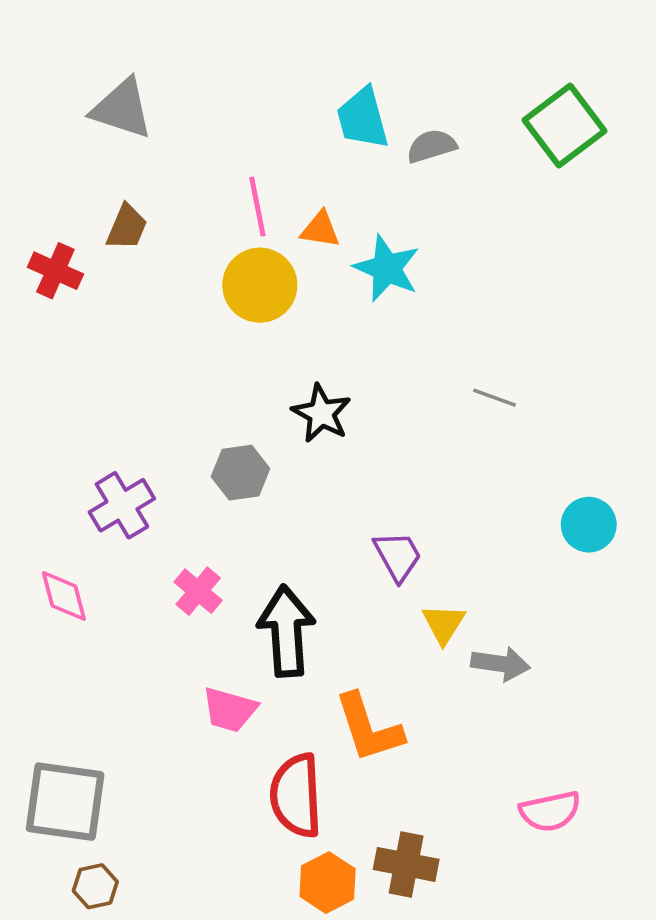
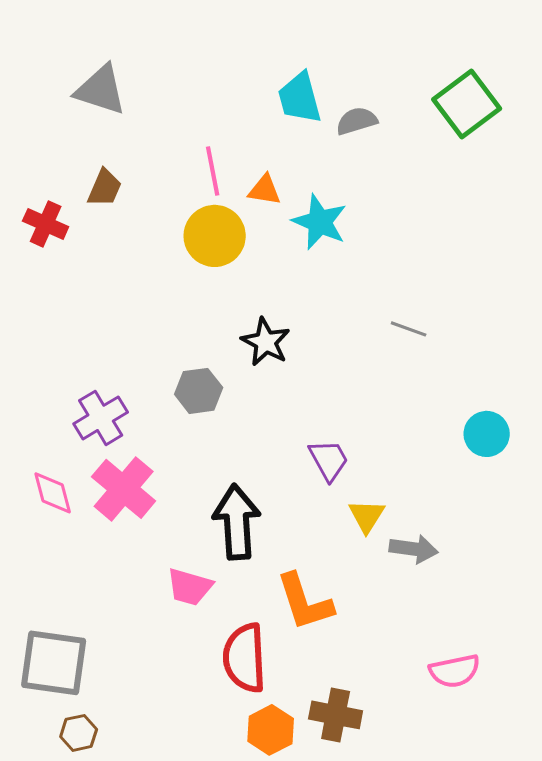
pink cross: (198, 591) -> (124, 489), moved, size x1.6

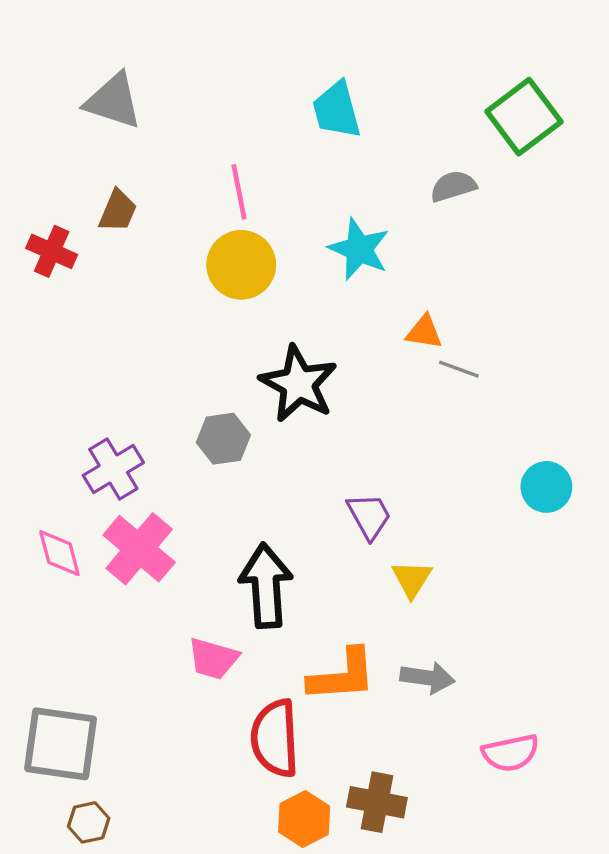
gray semicircle: (357, 121) -> (453, 186), moved
orange triangle: (265, 190) -> (424, 332), moved
black star: (266, 342) -> (298, 384), size x1.4
gray arrow: (414, 549) -> (427, 678), moved
orange L-shape: (305, 602) -> (342, 675), turned -76

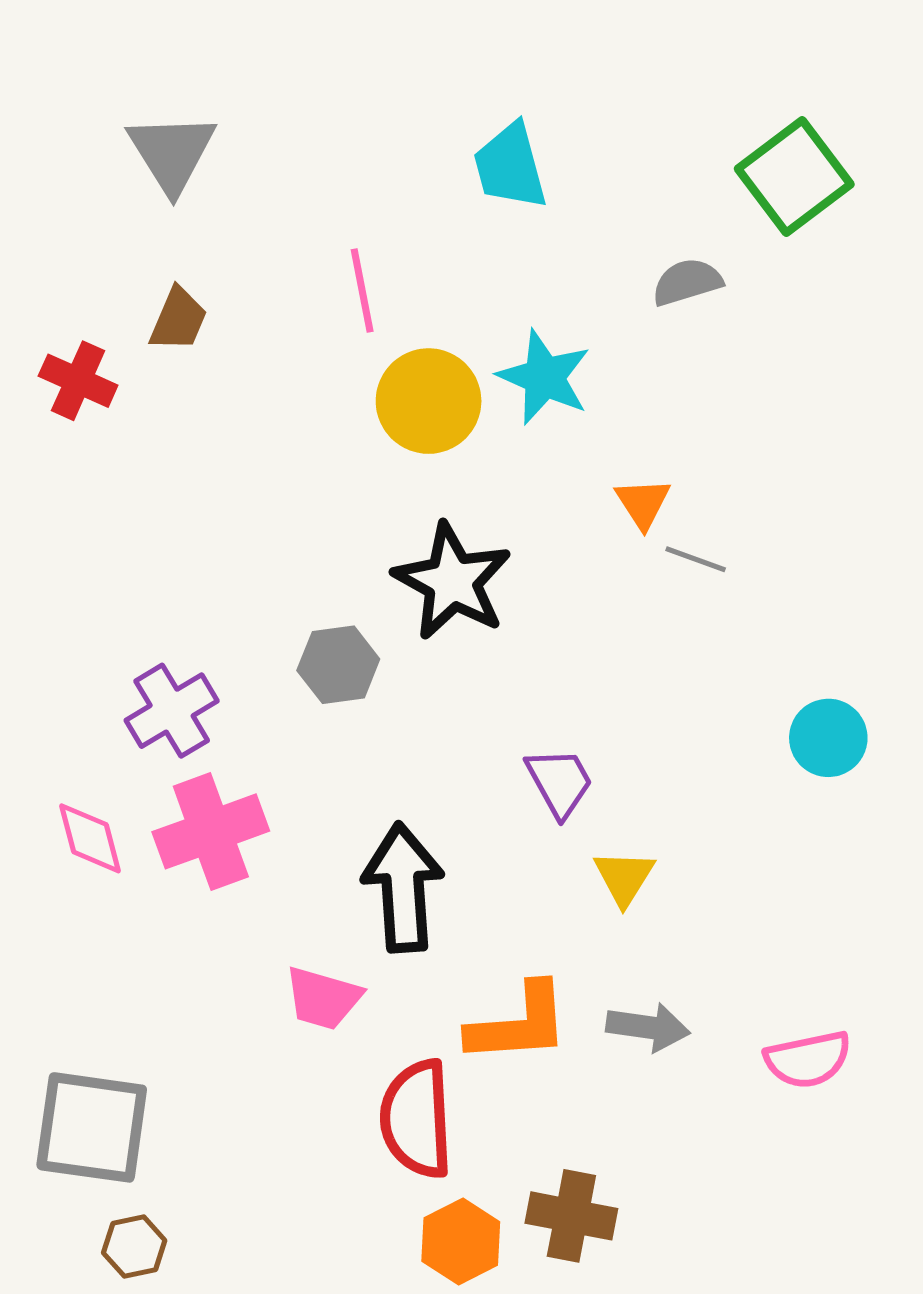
gray triangle: (113, 101) -> (172, 153), turned 40
yellow circle: (241, 265) -> (429, 401), moved
orange triangle: (424, 332) -> (643, 503), turned 48
pink cross: (139, 549) -> (211, 831), turned 30
pink semicircle: (511, 753) -> (808, 1059), moved

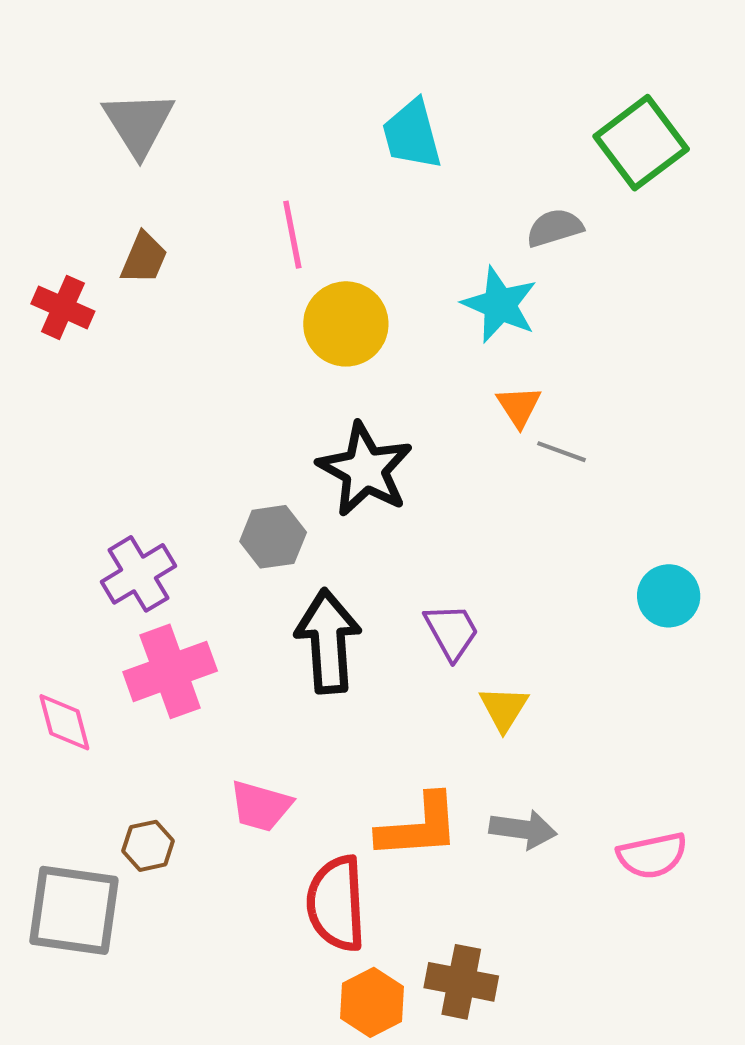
cyan star: (544, 377) -> (500, 305), moved
pink diamond: (90, 838) -> (64, 722), moved
black arrow: (403, 888) -> (328, 641), moved
brown hexagon: (134, 1247) -> (148, 846), moved

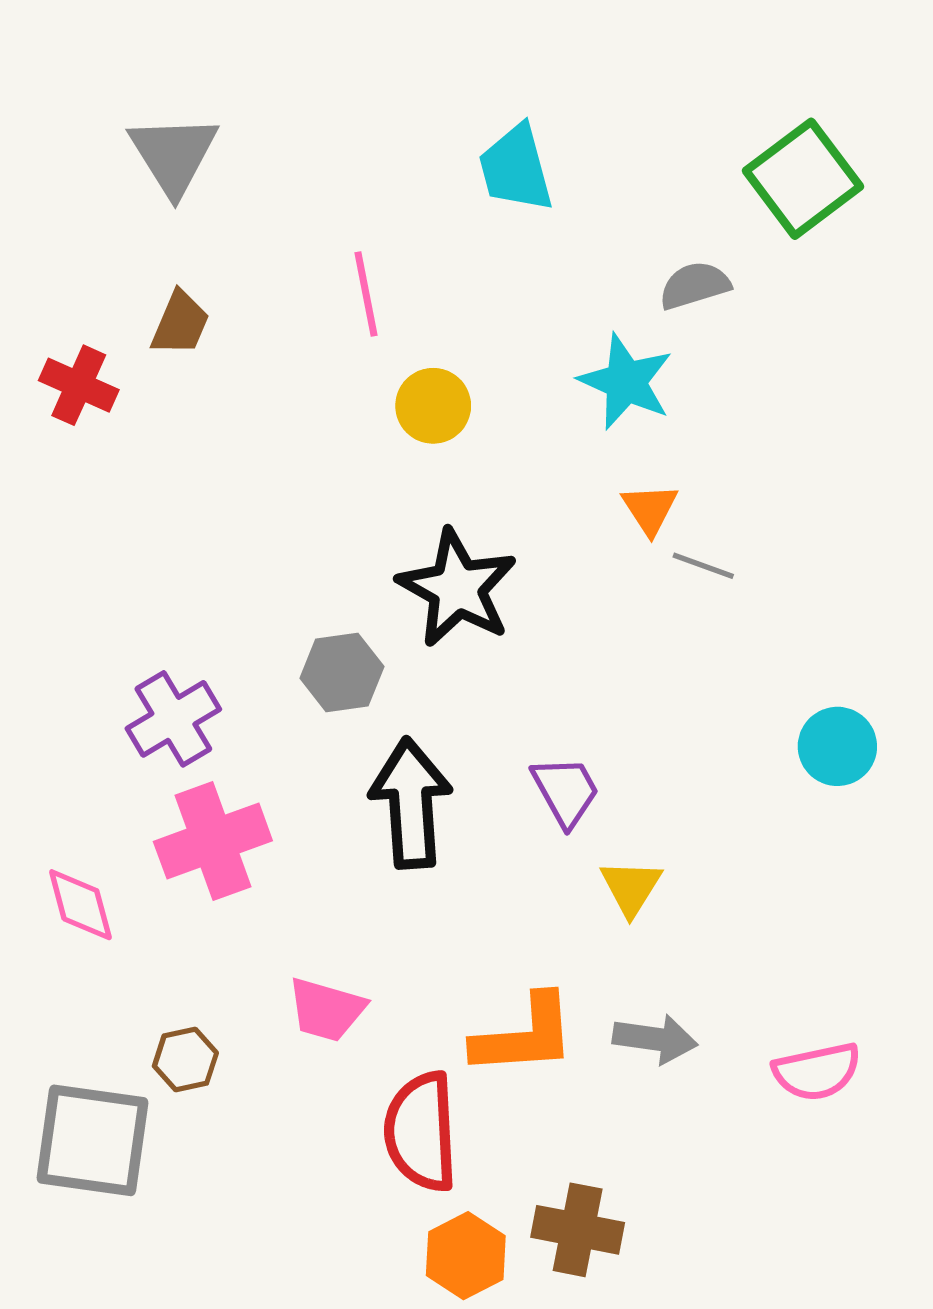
yellow circle: (346, 324) -> (433, 406), size x0.7

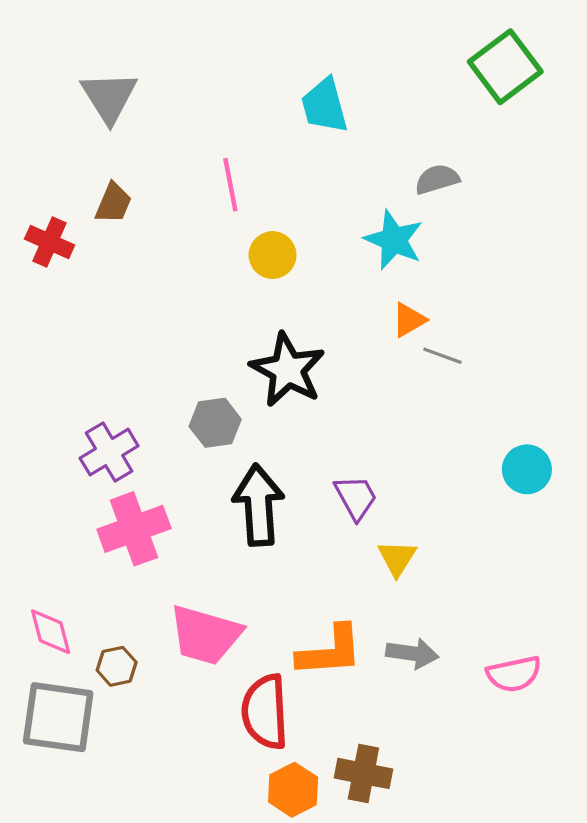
green square: (803, 179) -> (505, 67), moved
orange triangle: (650, 509) -> (409, 320), turned 33
pink diamond: (80, 905) -> (51, 632), moved
pink trapezoid: (326, 1010) -> (205, 635), size x1.5

